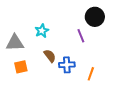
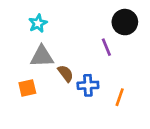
cyan star: (42, 31) -> (38, 23), moved
gray triangle: (15, 43) -> (42, 56), moved

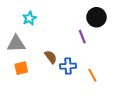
gray triangle: (42, 56) -> (16, 44), moved
orange line: (120, 97) -> (92, 75), turned -48

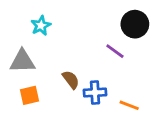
purple line: (82, 37) -> (115, 51), turned -32
orange line: (92, 75) -> (129, 105), turned -40

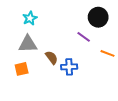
gray triangle: (22, 61) -> (28, 44), moved
orange line: (129, 105) -> (107, 53), moved

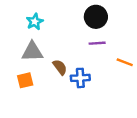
black circle: (98, 17) -> (96, 17), moved
purple line: (84, 37) -> (97, 43), turned -40

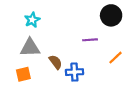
black circle: (96, 17) -> (111, 15), moved
orange line: (125, 62) -> (116, 58), turned -64

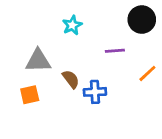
cyan star: (32, 20) -> (72, 25), moved

